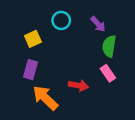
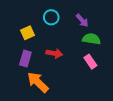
green semicircle: (109, 46) -> (91, 39), turned 90
red arrow: (78, 86) -> (54, 53), moved

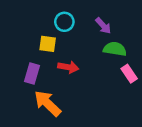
yellow square: (28, 33) -> (48, 44), moved, turned 32
pink rectangle: (90, 62) -> (129, 74), moved

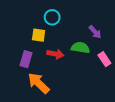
purple arrow: (103, 26) -> (95, 32), moved
green semicircle: (115, 49) -> (80, 48), moved

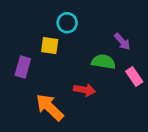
red arrow: (55, 54) -> (85, 90), moved
purple rectangle: (26, 59) -> (23, 67), moved

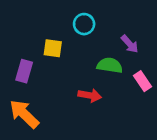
cyan circle: (67, 23) -> (84, 24), moved
orange arrow: (50, 107) -> (24, 114), moved

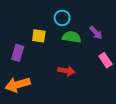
green semicircle: (110, 65) -> (72, 37), moved
orange arrow: (24, 114) -> (18, 85), turned -60

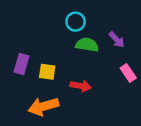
yellow square: (39, 36) -> (47, 72), moved
orange arrow: (18, 85) -> (43, 106), moved

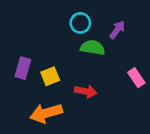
purple arrow: (117, 40) -> (117, 30), moved, turned -102
yellow square: (47, 72) -> (50, 76), turned -30

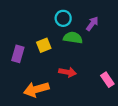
yellow square: (50, 76) -> (44, 45), moved
pink rectangle: (136, 78) -> (107, 80), moved

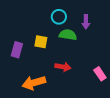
purple arrow: (92, 24) -> (86, 22), turned 144
yellow square: (44, 45) -> (41, 42), turned 32

